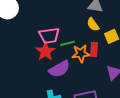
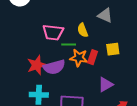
yellow semicircle: (93, 24) -> (83, 30), moved
red star: (45, 51) -> (37, 65), moved

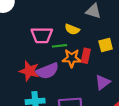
yellow semicircle: (83, 30) -> (72, 29), turned -40
red star: (37, 65) -> (29, 71), turned -30

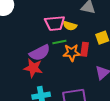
pink trapezoid: (42, 35) -> (55, 23), moved
purple semicircle: (47, 71) -> (40, 53), moved

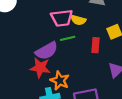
orange star: (72, 53) -> (60, 81), moved, turned 30

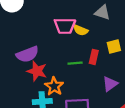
green line: (68, 38) -> (75, 63), moved
purple semicircle: (47, 51) -> (27, 54), moved

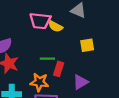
red rectangle: (94, 57) -> (59, 69), moved
orange star: (54, 86) -> (39, 82), moved, turned -30

